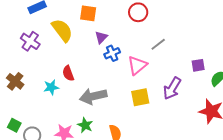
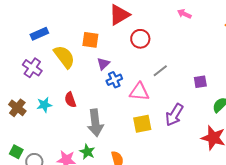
pink triangle: (137, 65) -> (139, 92), turned 45
purple square: (198, 65) -> (200, 82), moved
cyan star: (51, 87) -> (44, 105), moved
gray arrow: (93, 96) -> (95, 123), turned -84

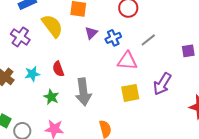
blue cross: (114, 80) -> (113, 38), moved
green star: (87, 152) -> (51, 97), moved

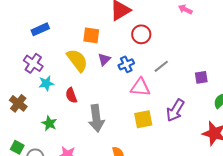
yellow semicircle: (52, 26) -> (77, 60), moved
cyan star: (32, 74) -> (46, 83), moved
green star: (51, 97) -> (49, 123), moved

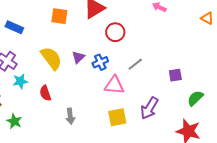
blue rectangle: (40, 29) -> (14, 27), turned 48
orange square: (91, 35) -> (59, 16), moved
gray arrow: (96, 118) -> (70, 116), size x0.6
green star: (49, 123) -> (14, 121), moved

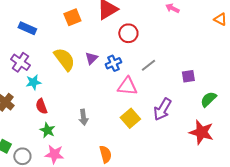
orange square: (59, 16) -> (72, 17), turned -30
red semicircle: (45, 93) -> (41, 106), moved
yellow square: (117, 117) -> (130, 118), turned -30
green star: (14, 121) -> (47, 130), moved

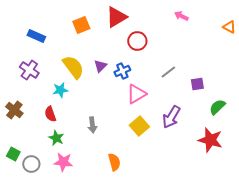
gray line: (148, 65) -> (168, 72), moved
cyan star: (33, 82) -> (60, 90), moved
pink triangle: (127, 86) -> (136, 94), turned -35

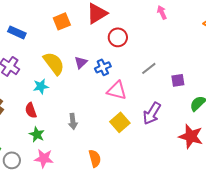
pink arrow: (181, 16) -> (162, 12), turned 40
pink triangle: (136, 94) -> (117, 90), turned 45

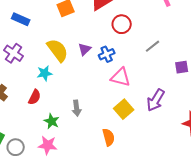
gray line: (149, 68) -> (153, 46), moved
red semicircle: (31, 110) -> (35, 97), turned -133
green star: (37, 134) -> (52, 121), moved
orange semicircle: (95, 158) -> (109, 137), moved

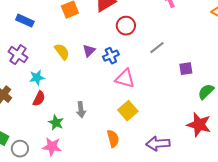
yellow semicircle: (58, 50) -> (62, 52), size x0.7
cyan star: (45, 73) -> (37, 78), moved
purple arrow: (156, 100) -> (158, 144), moved, turned 55

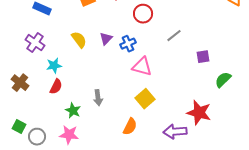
red star: (199, 125) -> (199, 113), moved
orange semicircle: (113, 139) -> (130, 127), turned 42

